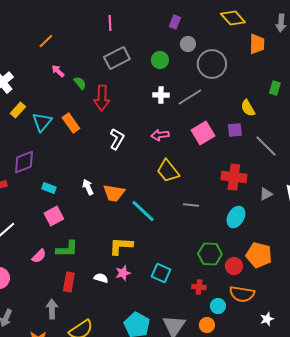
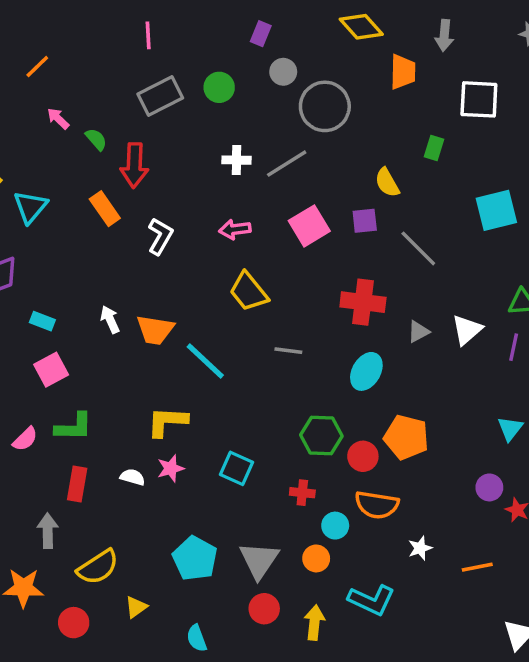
green circle: (160, 60) -> (219, 87), moved
orange rectangle: (71, 123) -> (105, 209), moved

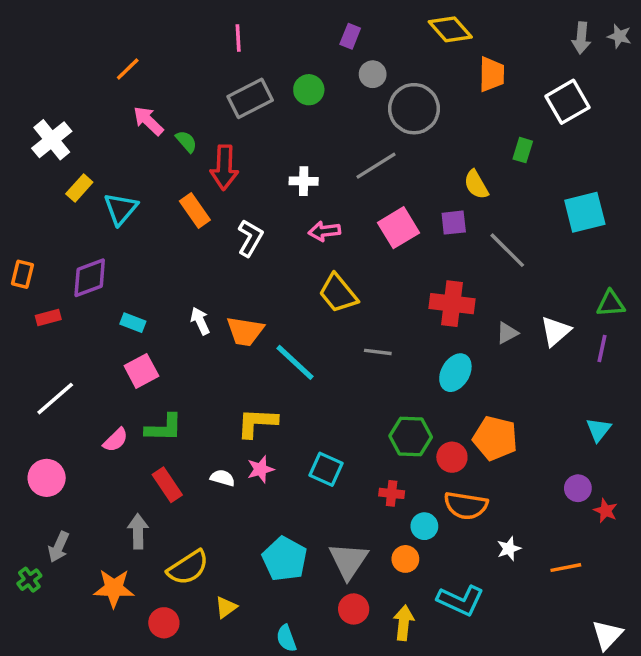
gray arrow: (444, 35) -> (581, 38), moved
white square: (479, 99) -> (568, 102), turned -33
pink arrow: (58, 119) -> (148, 121), size x1.4
white cross: (236, 160) -> (304, 181), moved
red rectangle: (77, 484) -> (167, 485), turned -44

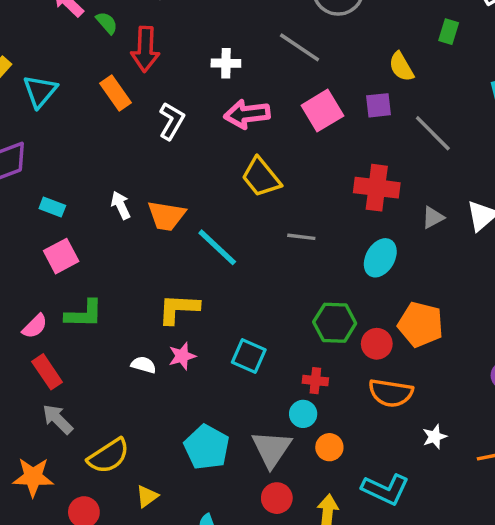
gray line: (376, 166) -> (300, 47), turned 66
pink arrow: (324, 231) -> (247, 114), size x1.4
red rectangle: (167, 485) -> (47, 372), moved
cyan circle: (424, 526) -> (303, 414), moved
gray arrow: (138, 531) -> (58, 419), turned -44

